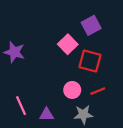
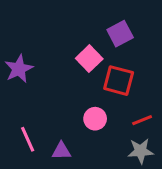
purple star: (14, 52) -> (19, 69), turned 30
red line: (98, 91) -> (142, 120), moved
gray star: (83, 114) -> (141, 151), moved

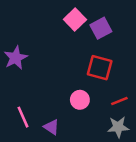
pink square: (89, 59) -> (75, 19), moved
purple triangle: (61, 151) -> (51, 127), turned 35

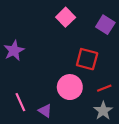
purple square: (101, 28) -> (105, 25), moved, turned -30
pink circle: (80, 100) -> (70, 87), size x1.5
gray star: (118, 127) -> (103, 111), turned -30

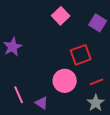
red square: (87, 59) -> (81, 55), turned -35

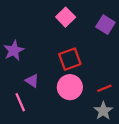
red square: (81, 55) -> (70, 59), moved
purple triangle: (42, 103) -> (32, 81), moved

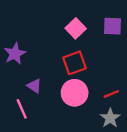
pink square: (66, 17) -> (76, 28), moved
purple square: (105, 25) -> (112, 26), turned -30

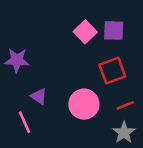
purple square: (112, 26) -> (114, 31), moved
purple star: (15, 54) -> (17, 60), turned 30
red square: (75, 63) -> (112, 71), moved

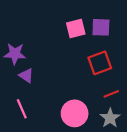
pink square: (85, 32) -> (76, 28), turned 30
purple triangle: (39, 96) -> (26, 76), moved
pink circle: (84, 104) -> (75, 113), moved

